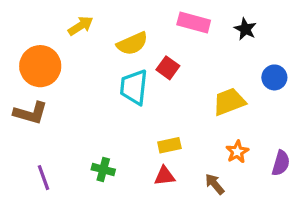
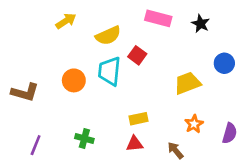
orange circle: (40, 66) -> (74, 80), moved, size x0.7
purple line: (43, 178) -> (36, 145), turned 42

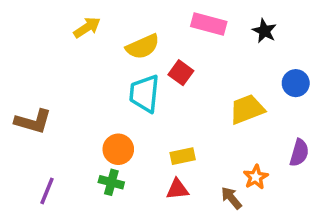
orange circle: (74, 80) -> (118, 149), moved
orange star: (194, 124) -> (256, 177), moved
purple semicircle: (230, 133) -> (299, 153), moved

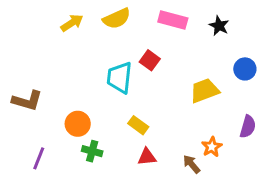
yellow semicircle: (143, 47) -> (117, 19), moved
orange circle: (118, 149) -> (78, 124), moved
yellow rectangle: (183, 156) -> (138, 125), moved, turned 48

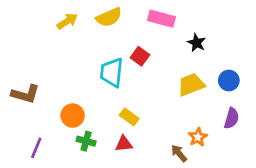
black star: (219, 26) -> (197, 43), moved
blue circle: (245, 69) -> (229, 81), moved
red triangle: (147, 157) -> (124, 144), moved

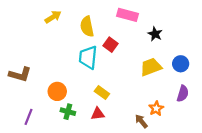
yellow semicircle: (109, 17) -> (87, 27), moved, turned 102

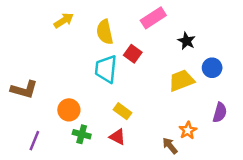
pink rectangle: (127, 15) -> (153, 18), turned -48
blue circle: (181, 64) -> (212, 68), moved
red triangle: (98, 114) -> (117, 137), turned 32

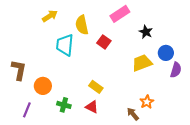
cyan trapezoid: (106, 69) -> (65, 45), moved
brown L-shape: (24, 89) -> (19, 70), turned -95
orange circle: (69, 110) -> (43, 86), moved
purple semicircle: (220, 112) -> (176, 70), moved

